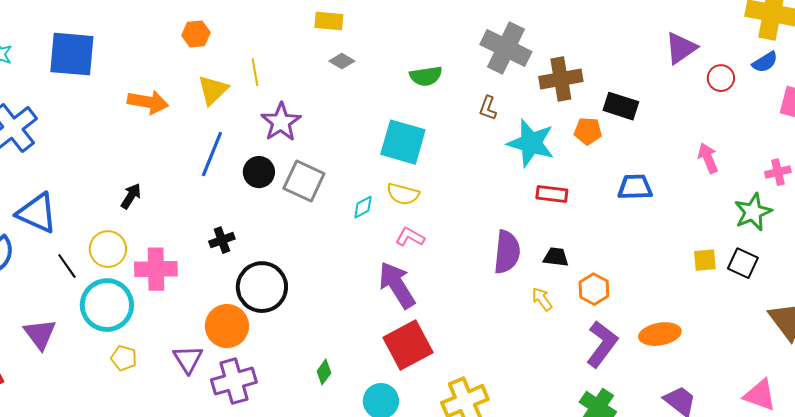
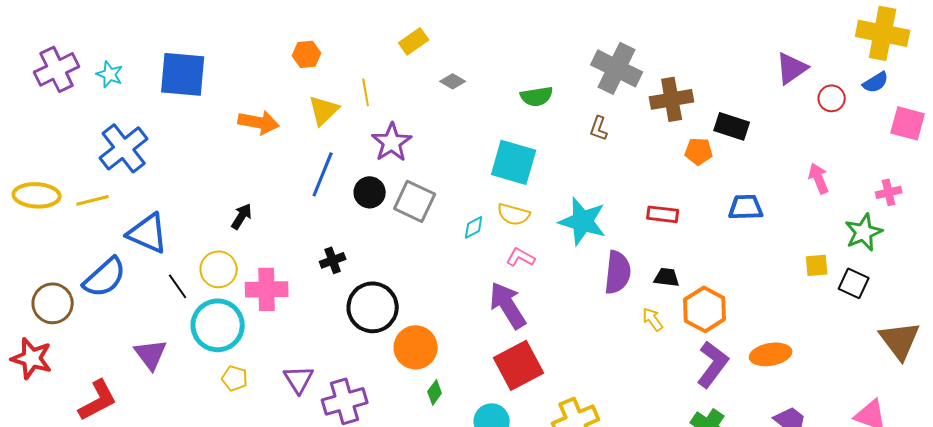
yellow rectangle: (329, 21) -> (414, 41), moved, turned -40
cyan star: (531, 143) -> (583, 221), moved
yellow square: (705, 260) -> (817, 265), moved
orange hexagon: (594, 289) -> (705, 309), size x1.4
orange circle: (227, 326) -> (416, 347), moved

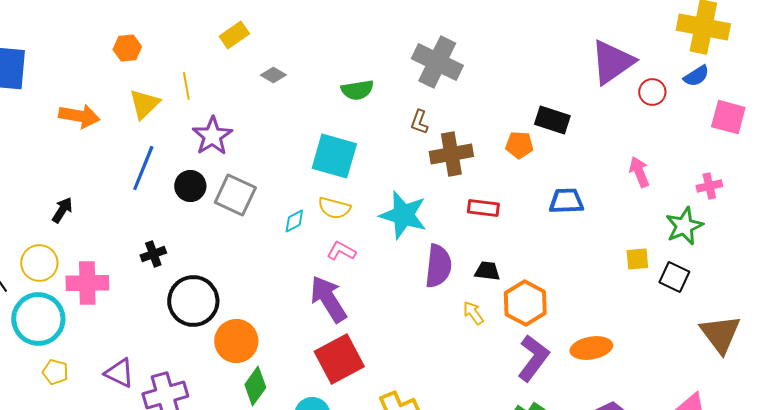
purple triangle: (792, 68) -> (612, 62), size x1.4
brown cross: (672, 99) -> (451, 154), moved
purple triangle: (299, 379) -> (119, 373), turned -32
green diamond: (435, 392) -> (255, 386), size x1.5

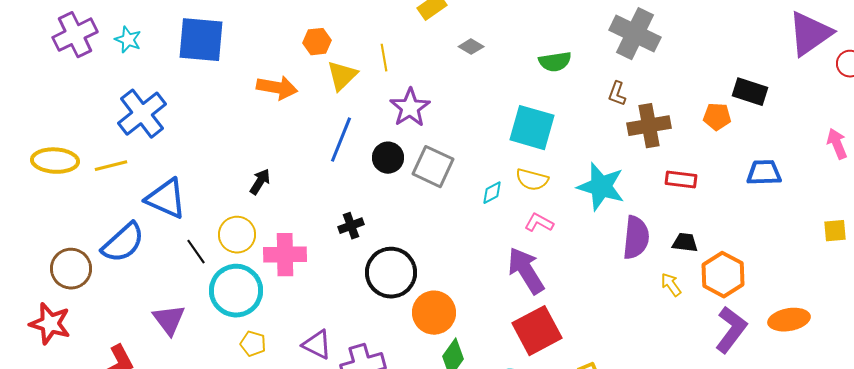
orange hexagon: (127, 48) -> (317, 42), moved

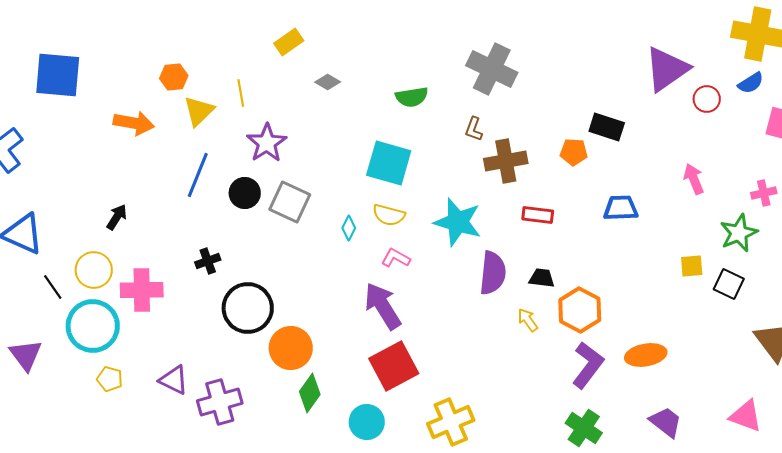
cyan diamond: (492, 193) -> (349, 228), turned -35

